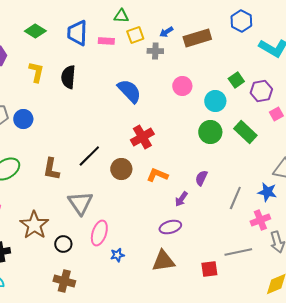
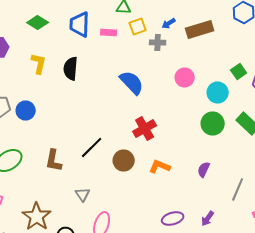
purple arrow: (181, 199) -> (208, 218), moved
gray triangle: (80, 203) -> (83, 194), size x0.6

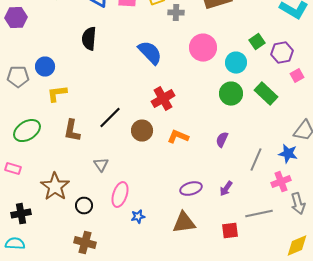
yellow L-shape: (39, 64) -> (57, 94), moved, turned -110
pink circle: (185, 78) -> (203, 48), size x1.4
blue circle: (26, 110) -> (45, 67), moved

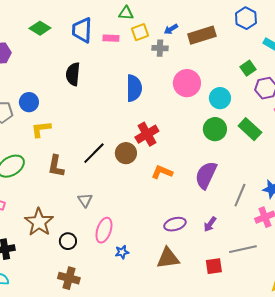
green square: (257, 42) -> (248, 68), moved
blue semicircle: (150, 53) -> (134, 88), turned 44
brown circle: (142, 131) -> (126, 153), moved
purple semicircle: (222, 140) -> (206, 175), size x1.8

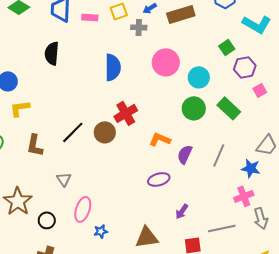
orange L-shape: (162, 172) -> (160, 139), moved
purple semicircle: (206, 175) -> (185, 154), size x0.7
gray line: (240, 195) -> (219, 155), moved
purple ellipse: (175, 224) -> (159, 179), moved
purple arrow: (210, 224) -> (182, 211), moved

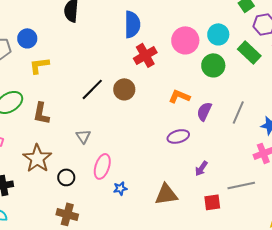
pink circle: (166, 62) -> (185, 40), moved
green rectangle: (229, 108) -> (249, 52), moved
red cross: (126, 113) -> (145, 55), moved
brown L-shape: (35, 145) -> (41, 113), moved

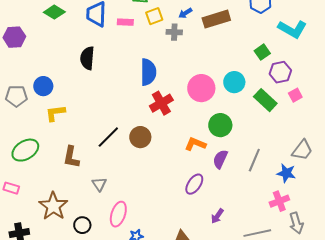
green circle: (213, 65) -> (220, 125), moved
brown L-shape: (41, 113) -> (71, 157), moved
purple ellipse: (178, 136) -> (194, 184), turned -40

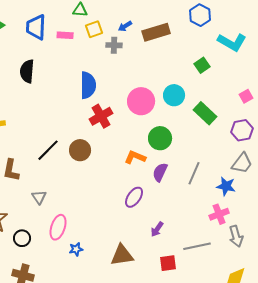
purple hexagon: (280, 72) -> (242, 130), moved
pink square: (295, 95) -> (246, 96), moved

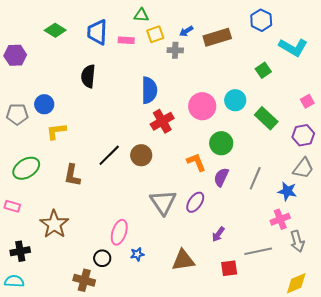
orange L-shape: (135, 157) -> (196, 162), turned 45
gray triangle: (39, 197) -> (163, 202), moved, size x1.8
black circle: (22, 238) -> (102, 258), moved

